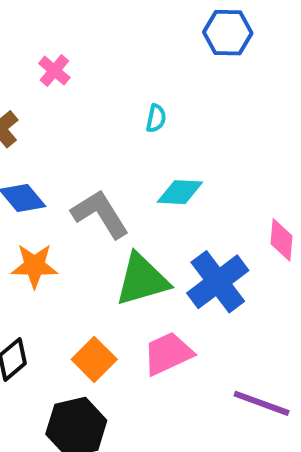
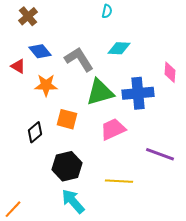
blue cross: (218, 282) -> (138, 93), turned 32
orange square: (94, 359) -> (67, 119), moved, turned -30

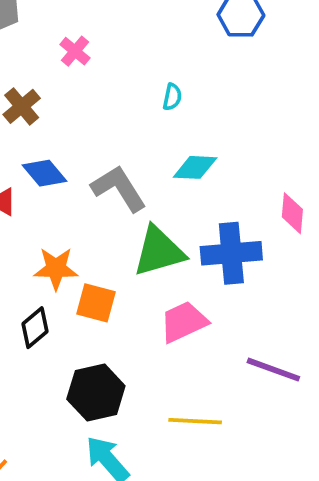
orange star: (46, 85) -> (56, 269), moved

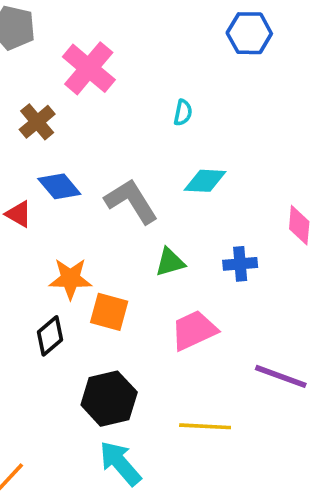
pink cross: (75, 51) -> (89, 68), size x1.8
green triangle: (159, 251) -> (170, 262), size x0.6
blue cross: (231, 253) -> (240, 264), size x0.6

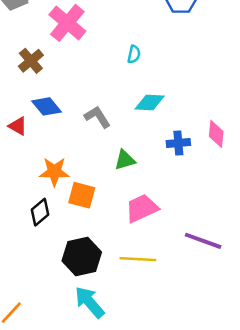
gray L-shape: (131, 201) -> (97, 117), size x0.7
blue cross: (240, 264) -> (178, 143), moved
yellow line: (205, 426) -> (138, 259), moved

